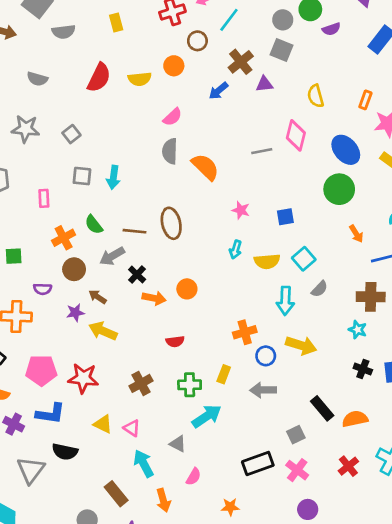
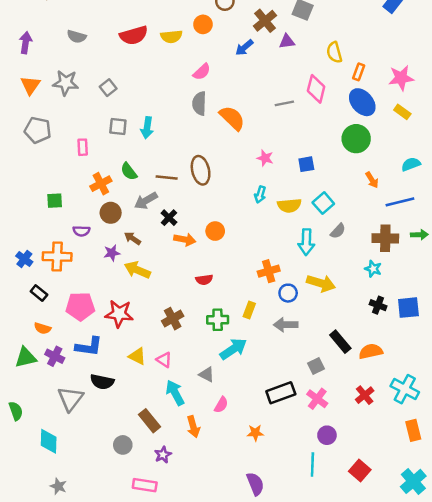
red semicircle: (99, 78) -> (134, 35), turned 48
orange rectangle: (365, 100) -> (359, 72), moved

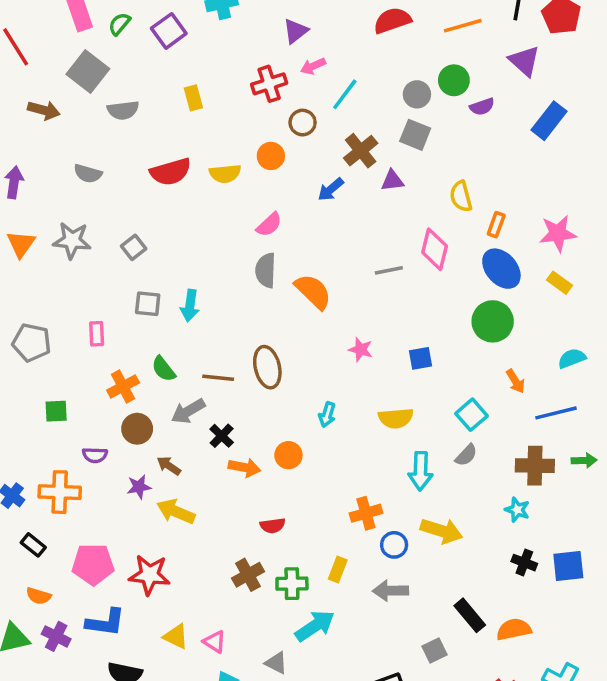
gray pentagon: (38, 130) -> (32, 343), moved
cyan arrow: (260, 195) -> (327, 415), moved
cyan square: (323, 203) -> (472, 415), moved
brown cross: (173, 319) -> (248, 575), moved

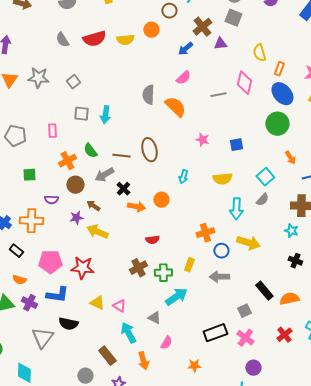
gray semicircle: (88, 174) -> (62, 40), moved, turned 42
pink semicircle: (269, 225) -> (183, 78), moved

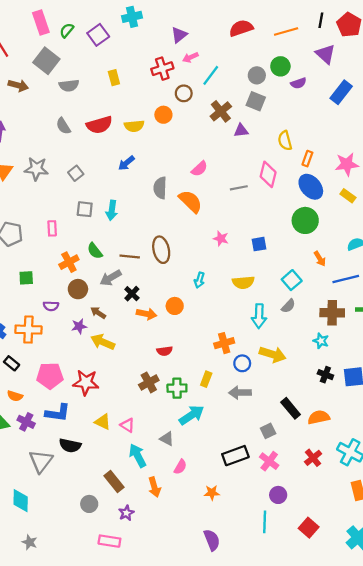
blue arrow: (185, 49) -> (126, 163), moved

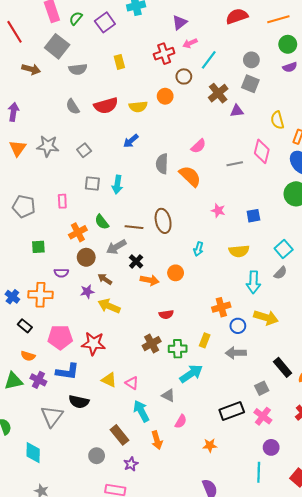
green circle: (280, 66) -> (288, 44), moved

